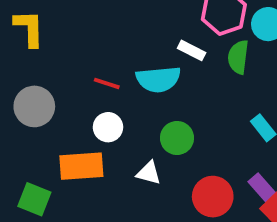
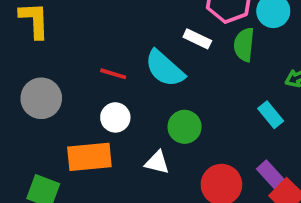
cyan semicircle: (158, 79) -> (165, 68), turned 48

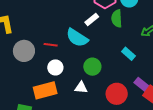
white rectangle: (197, 39) -> (92, 19), turned -56
gray circle: (41, 98) -> (24, 51), moved
cyan rectangle: (271, 115) -> (129, 54), moved

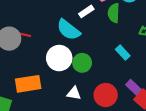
red line: (51, 45) -> (23, 34), moved
white circle: (55, 67) -> (59, 58), moved, size x1.5
white triangle: (81, 88) -> (74, 93), moved

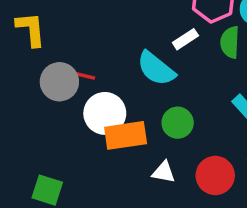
white circle: (59, 58) -> (105, 113), moved
orange rectangle: (28, 84) -> (126, 135), moved

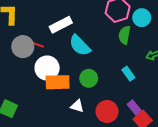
white rectangle: (185, 39) -> (61, 25), moved, size x1.5

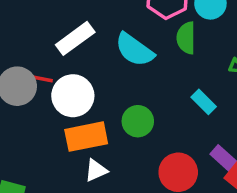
cyan semicircle: (80, 45) -> (134, 50), moved
white circle: (47, 68) -> (73, 96), moved
white triangle: (77, 106) -> (96, 170), moved, turned -32

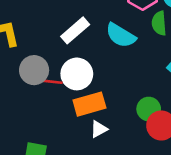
red line: (40, 79) -> (53, 82), moved
green circle: (138, 121) -> (149, 109), moved

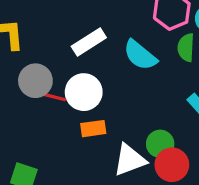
orange rectangle: (89, 104) -> (93, 129), size x0.7
white triangle: (99, 129) -> (130, 160), moved, size x1.6

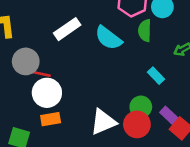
white circle: (84, 92) -> (47, 93), moved
orange rectangle: (93, 129) -> (51, 119), moved
green circle: (160, 144) -> (141, 107), moved

